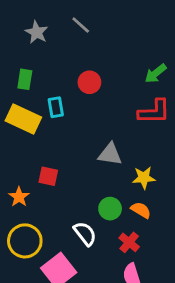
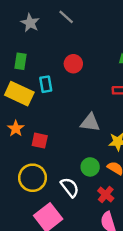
orange star: (19, 197) -> (16, 129), moved
yellow circle: (25, 241) -> (33, 178), moved

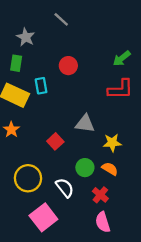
gray star: (30, 23) -> (26, 37), moved
red square: (40, 141) -> (55, 141), moved, turned 35

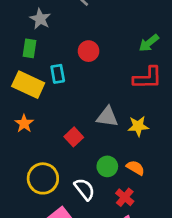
yellow star: (112, 143) -> (138, 126), moved

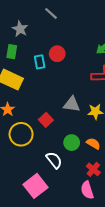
cyan rectangle: (58, 74) -> (40, 62), moved
yellow circle: (43, 178) -> (21, 134), moved
red cross: (125, 197) -> (93, 169), moved

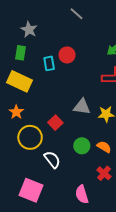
gray line: (51, 13) -> (77, 14), moved
white semicircle: (54, 160) -> (52, 160), moved
pink square: (36, 186) -> (31, 190), moved, turned -30
pink semicircle: (87, 190) -> (82, 194), moved

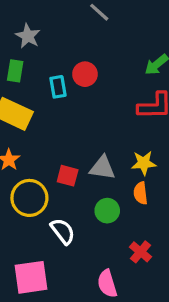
gray triangle: (82, 107) -> (102, 168), moved
red square: (55, 123) -> (68, 176), turned -32
orange semicircle: (104, 147) -> (141, 193), moved, turned -128
pink square: (31, 190) -> (31, 277), turned -30

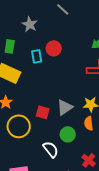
gray star: (28, 36) -> (30, 24), moved
gray triangle: (102, 168) -> (65, 107), turned -42
white semicircle: (63, 231) -> (51, 149), moved

